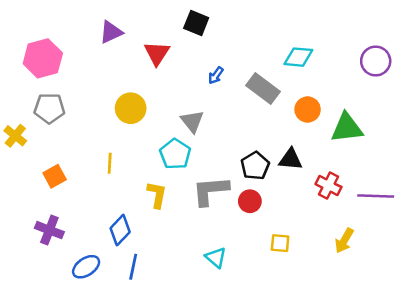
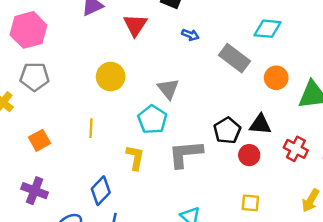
blue arrow: (216, 75) -> (190, 35), moved, turned -105
red circle: (250, 201) -> (249, 155), moved

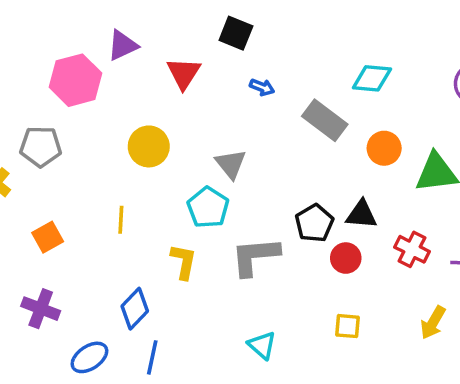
pink hexagon: (28, 30) -> (76, 80), moved

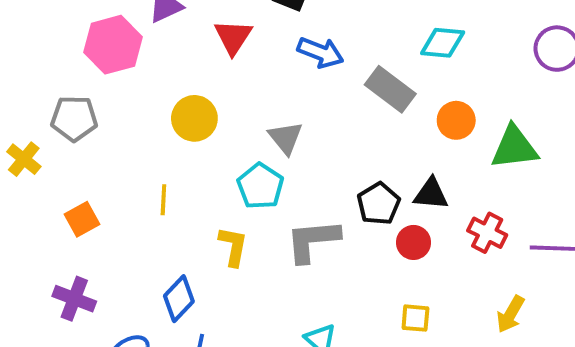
blue arrow: (262, 87) -> (320, 52), size x1.6

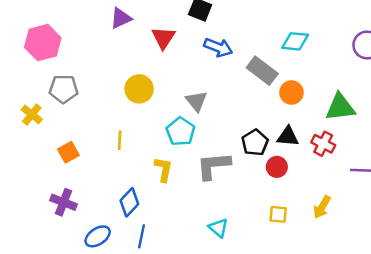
pink hexagon: (113, 45) -> (43, 43), moved
orange circle: (456, 120) -> (291, 93), moved
red cross: (487, 233) -> (323, 144), moved
yellow arrow: (510, 314) -> (322, 207), moved

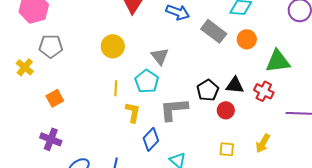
orange circle: (291, 93) -> (247, 39), moved
yellow line: (120, 140) -> (116, 88), moved
blue diamond: (129, 202) -> (151, 139), moved

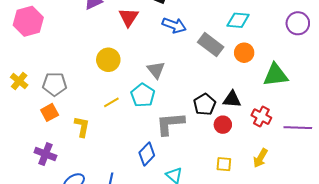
gray pentagon: (51, 46) -> (55, 84), moved
yellow line: (116, 88) -> (111, 102), turned 56
red cross: (264, 91) -> (261, 117), moved
yellow L-shape: (133, 112) -> (82, 127), moved

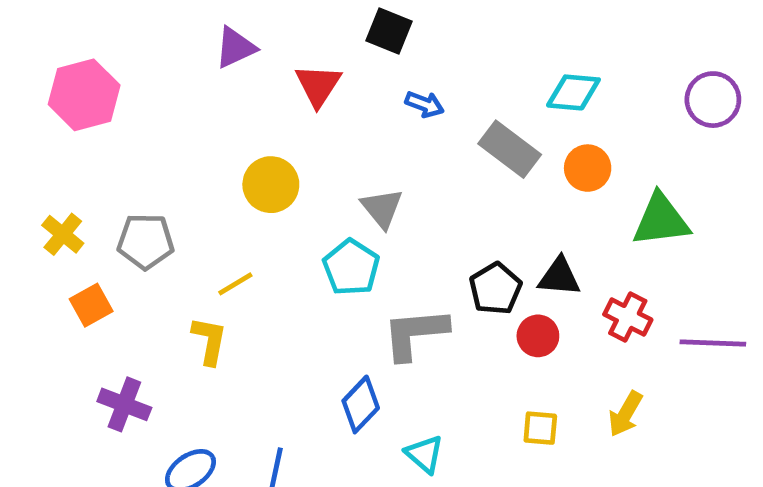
blue arrow: (174, 25) -> (424, 104), size x0.7
yellow line: (111, 102) -> (235, 284), moved
orange square: (50, 112) -> (91, 305), moved

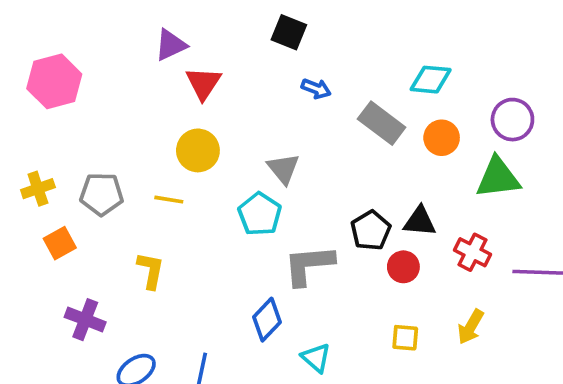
red triangle: (318, 85) -> (203, 83), moved
purple circle: (713, 100) -> (512, 120), moved
yellow cross: (63, 234) -> (38, 189), turned 32
yellow line: (235, 284) -> (169, 200), moved, turned 40

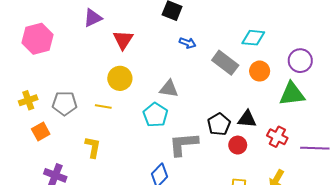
purple triangle: (171, 45) -> (93, 18), moved
gray triangle: (283, 169) -> (169, 89), turned -42

